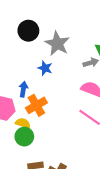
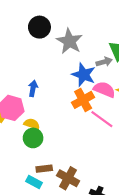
blue star: (45, 68) -> (84, 75), moved, size x1.5
orange cross: (36, 105) -> (83, 100), moved

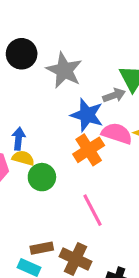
pink line: (102, 119) -> (93, 210), moved, turned 30
yellow semicircle: (32, 124) -> (23, 158), moved
green circle: (33, 138) -> (42, 177), moved

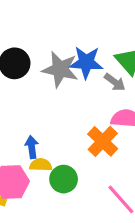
gray arrow: (114, 95) -> (115, 82), turned 70
blue star: (87, 115) -> (86, 62), moved

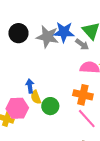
orange cross: (103, 141) -> (83, 95), moved, turned -30
yellow semicircle: (41, 165) -> (36, 97), turned -112

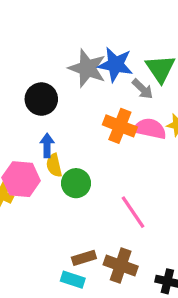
black circle: (18, 33) -> (41, 99), moved
orange cross: (83, 95) -> (120, 126), moved

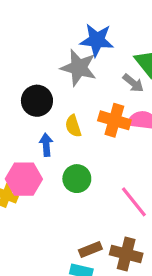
blue star: (115, 65) -> (97, 40), moved
yellow semicircle: (54, 165) -> (73, 126), moved

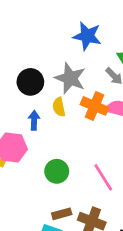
gray star: (79, 68) -> (70, 78), moved
green circle: (77, 179) -> (57, 171), moved

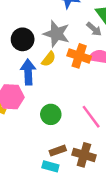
yellow semicircle: (59, 107) -> (49, 59), turned -126
blue arrow: (34, 120) -> (28, 72), size x1.5

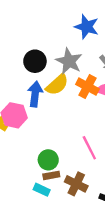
yellow semicircle: (49, 59) -> (57, 85), size x1.5
green circle: (51, 114) -> (48, 160), moved

